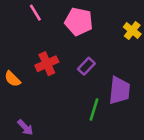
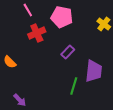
red cross: (47, 64) -> (37, 33), moved

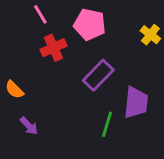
purple rectangle: (68, 52) -> (98, 75), size x1.5
purple arrow: (20, 100) -> (29, 126), moved

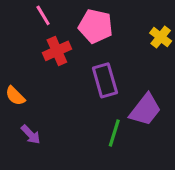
purple rectangle: (98, 75) -> (105, 80), turned -60
purple trapezoid: (136, 103) -> (145, 110), turned 32

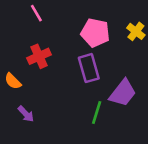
pink pentagon: (96, 26) -> (95, 33), moved
red cross: (57, 51) -> (39, 56), moved

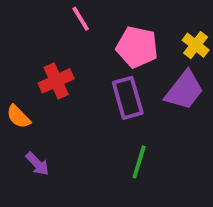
pink line: (36, 13) -> (81, 19), moved
purple trapezoid: (123, 93) -> (184, 90), moved

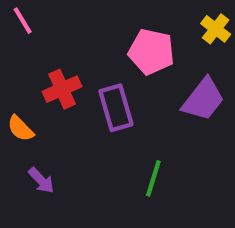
pink line: (81, 19) -> (23, 21), moved
yellow cross: (196, 45) -> (216, 29), moved
purple rectangle: (128, 98) -> (116, 108), moved

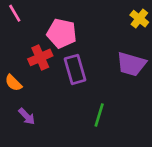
pink pentagon: (151, 52) -> (62, 33), moved
purple trapezoid: (203, 99) -> (131, 64), turned 68

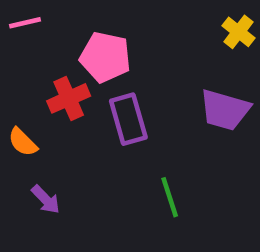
pink line: (15, 13) -> (25, 23), turned -72
green line: (99, 115) -> (170, 197), turned -35

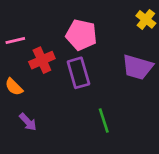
pink line: (25, 23) -> (15, 40), moved
pink pentagon: (105, 57) -> (81, 35), moved

